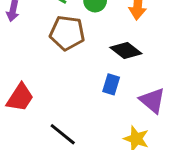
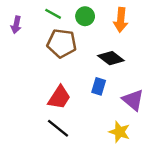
red trapezoid: (20, 98) -> (59, 97), moved

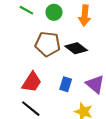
brown pentagon: (62, 43) -> (48, 44), moved
blue rectangle: (99, 86) -> (66, 84), moved

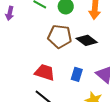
red trapezoid: (32, 82) -> (45, 72), turned -105

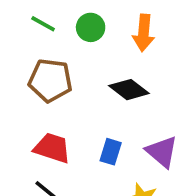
brown pentagon: (60, 36) -> (50, 80), moved

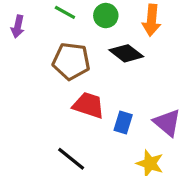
black diamond: (129, 90) -> (126, 53), moved
red trapezoid: (52, 148) -> (88, 105), moved

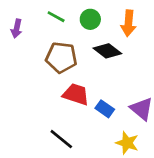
blue rectangle: (123, 123) -> (105, 109), turned -72

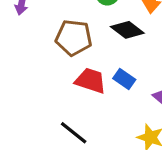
blue rectangle: (105, 109) -> (124, 79), moved

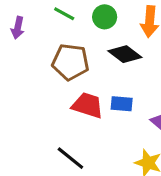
blue rectangle: (124, 79) -> (122, 104), turned -30

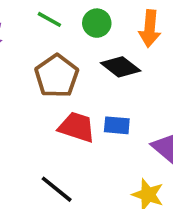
brown pentagon: (70, 62) -> (57, 76), turned 30

